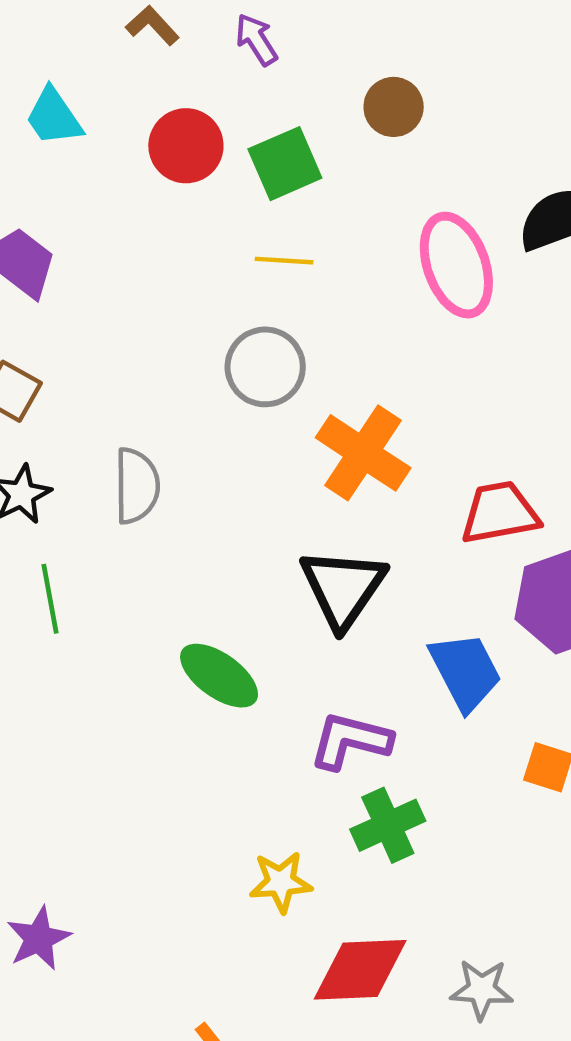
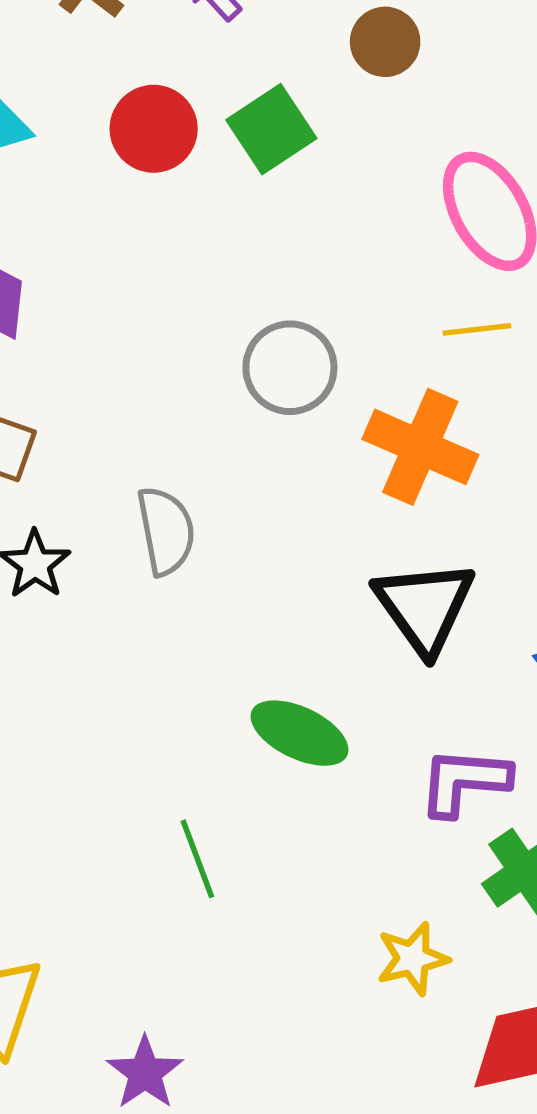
yellow line: (284, 261) -> (477, 329), moved
green line: (50, 599) -> (197, 859), moved

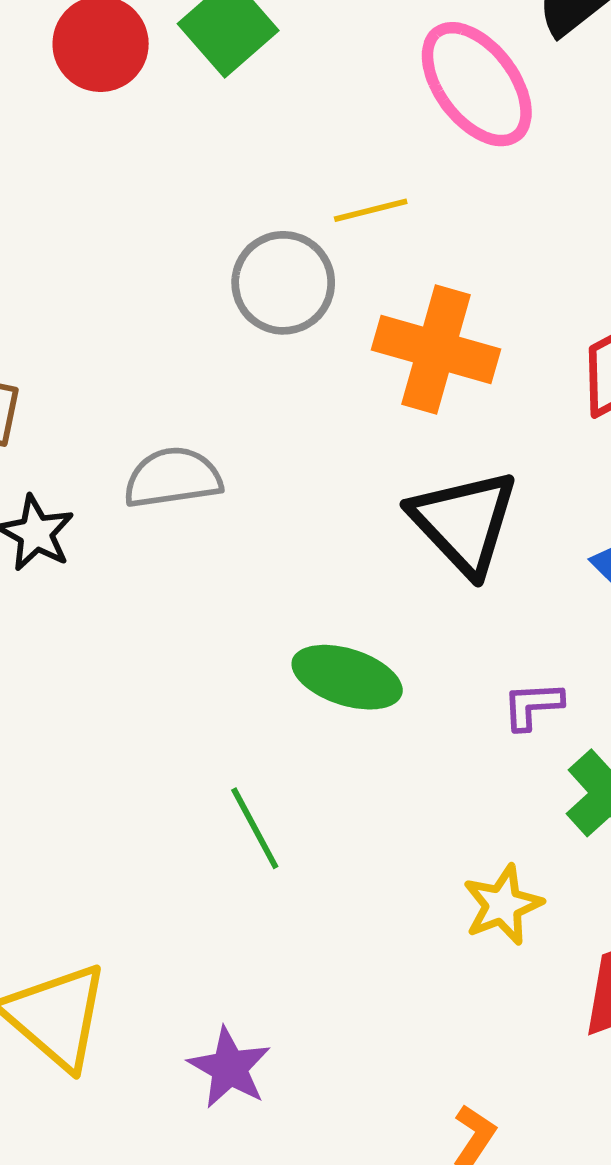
yellow line: (477, 329) -> (371, 210), moved
gray semicircle: (166, 531) -> (173, 478), turned -80
purple L-shape: (464, 781) -> (533, 705), size x0.6

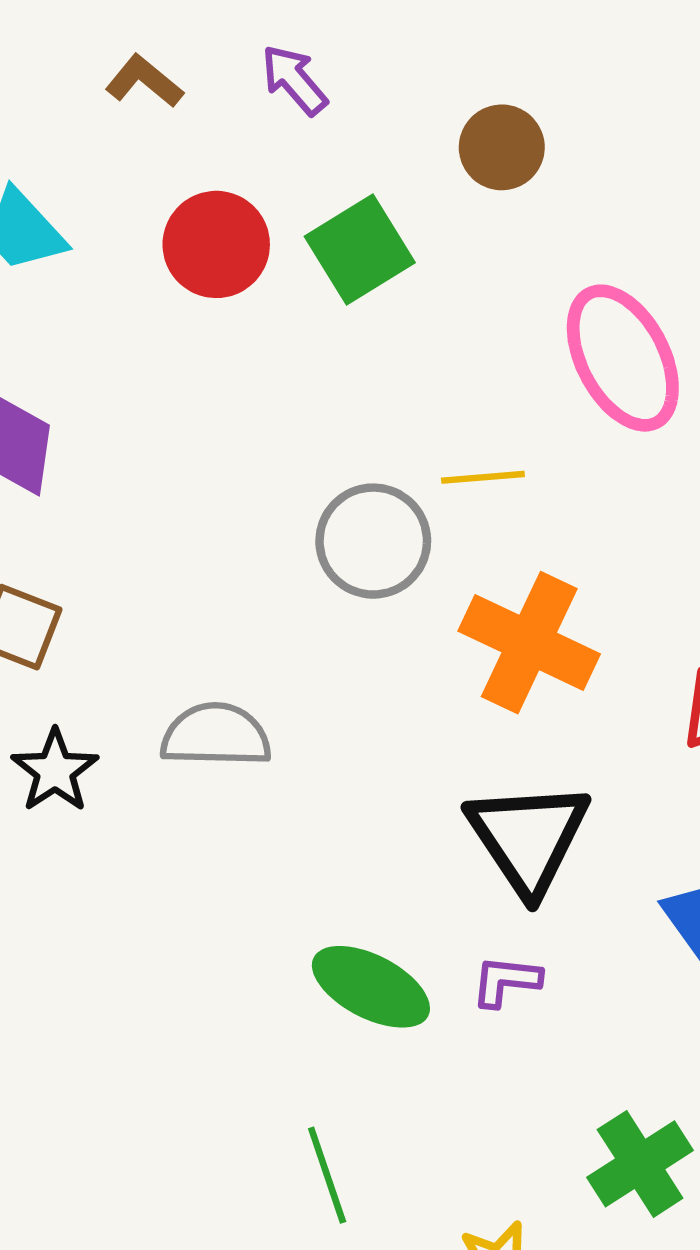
purple L-shape: (533, 705) -> (506, 981), moved
green line: (255, 828) -> (327, 1175), moved

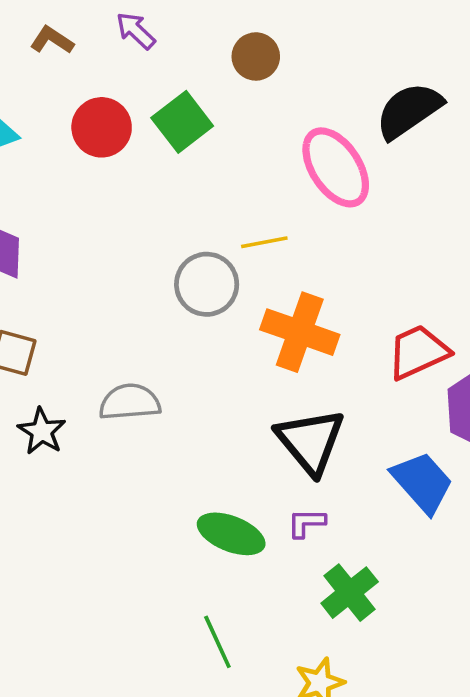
green cross: (640, 1164) -> (350, 593), moved

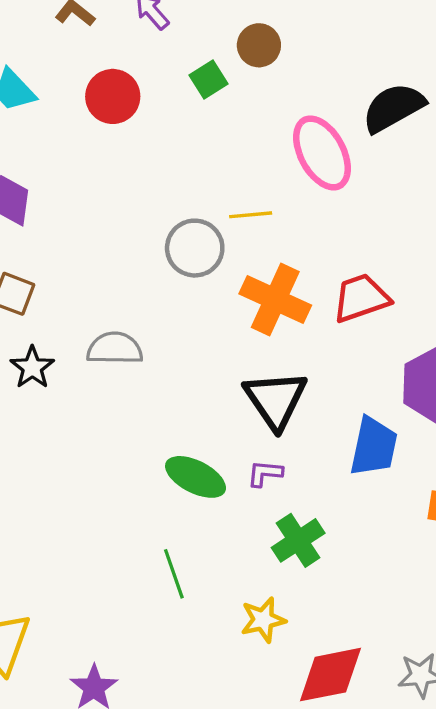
green square: (182, 122) -> (208, 80), moved, size x0.7
red trapezoid: (418, 352) -> (361, 298), moved
blue trapezoid: (422, 482) -> (374, 447), turned 48

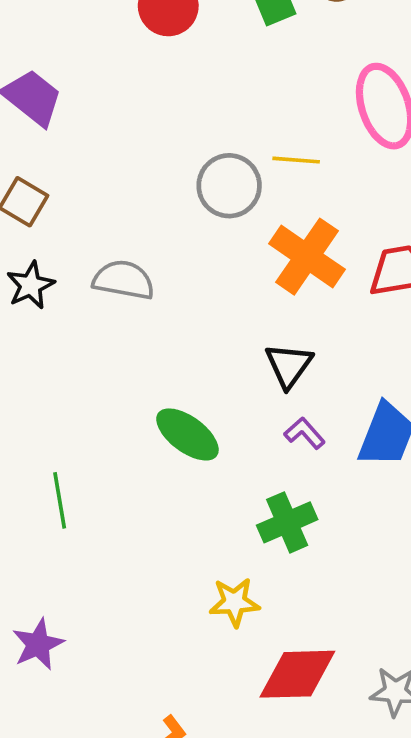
black triangle: (276, 400) -> (289, 365), size x0.7
purple L-shape: (265, 473) -> (305, 433), moved, turned 33
green line: (174, 574) -> (60, 500), moved

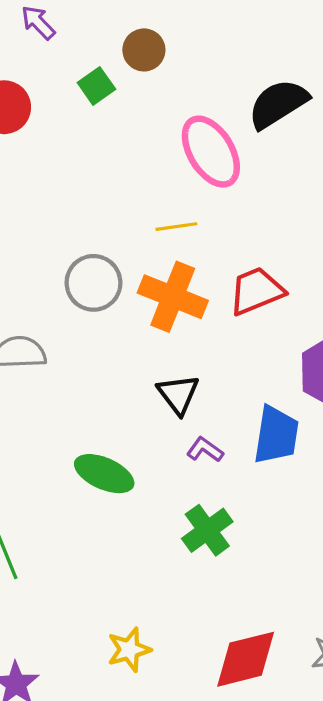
yellow line: (296, 160) -> (176, 227), moved
gray circle: (229, 186) -> (94, 283), moved
yellow star: (234, 602) -> (129, 650), moved

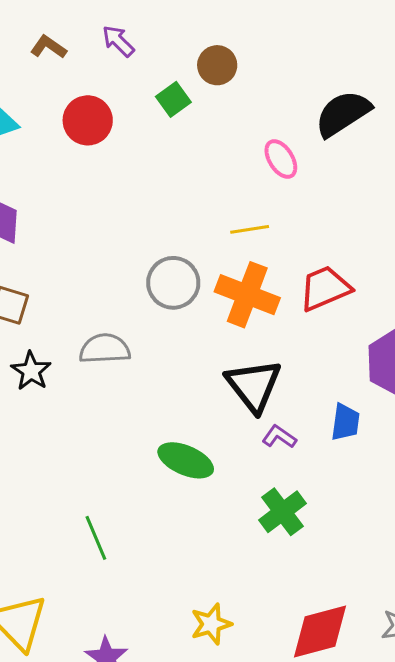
pink ellipse: (211, 152) -> (281, 159), size x0.6
black triangle: (178, 394) -> (254, 385), size x1.4
blue trapezoid: (276, 435) -> (345, 422), size x0.7

